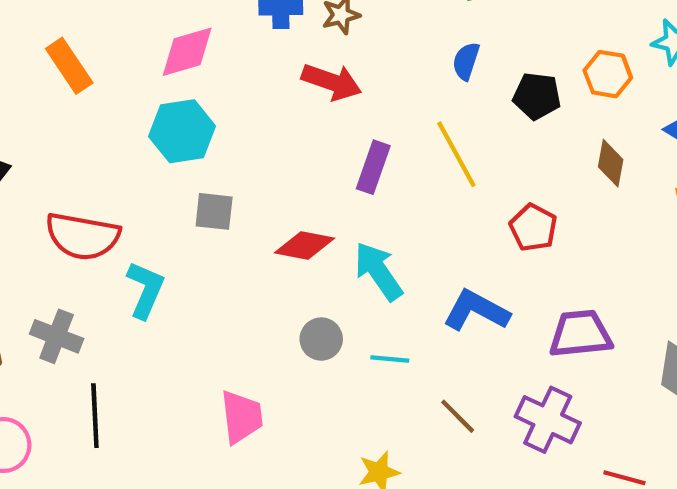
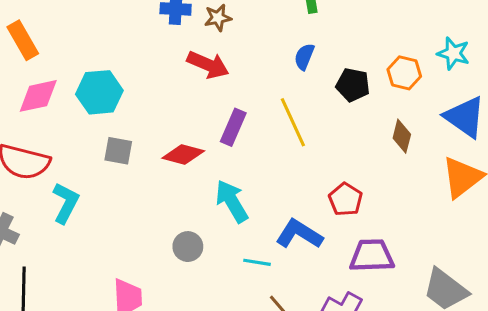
pink diamond: (187, 52) -> (38, 96), moved
red pentagon: (533, 228) -> (346, 199), moved
red diamond: (305, 246) -> (183, 155), moved
cyan line: (390, 359) -> (257, 262), moved

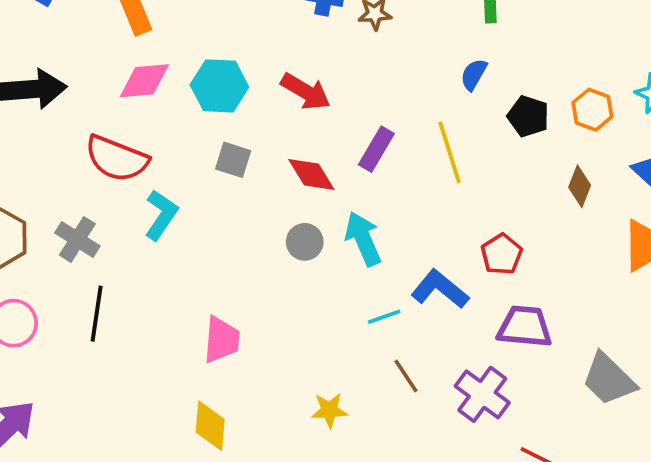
red arrow: (208, 65) -> (306, 92), moved
red diamond: (183, 155) -> (311, 175), turned 36
gray circle: (188, 247) -> (305, 242), moved
cyan line: (257, 262) -> (384, 317), turned -36

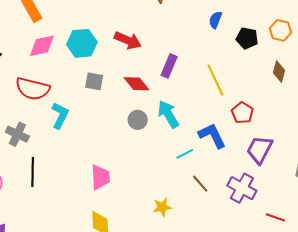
yellow line: (450, 152) -> (215, 80), moved
blue L-shape: (440, 289) -> (212, 136), turned 32
purple trapezoid: (525, 327) -> (260, 150), turned -60

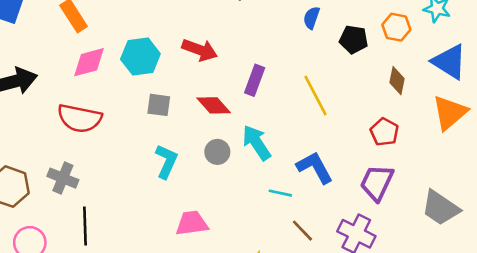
red pentagon: (242, 113) -> (384, 132), moved
cyan L-shape: (60, 115) -> (166, 161), moved
cyan line: (185, 154) -> (280, 193), turned 42
pink trapezoid: (100, 177) -> (192, 223), moved, turned -92

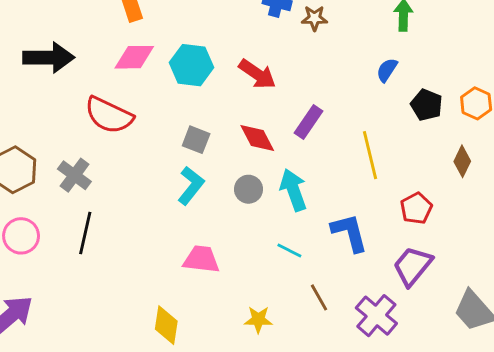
gray square: (159, 105) -> (196, 140), moved
red pentagon: (384, 132) -> (416, 208), moved
cyan line: (280, 193) -> (289, 250), moved

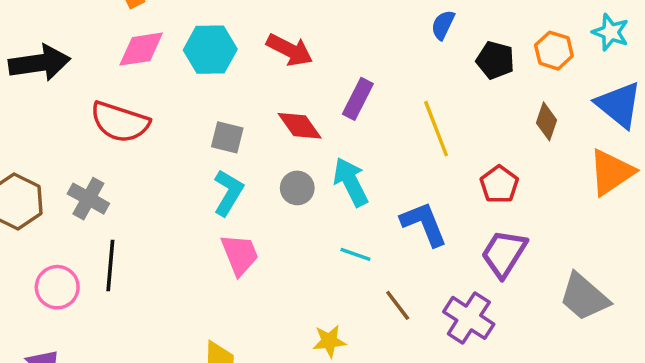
pink circle: (21, 236) -> (57, 287), moved
pink trapezoid: (201, 259) -> (240, 255), moved, turned 69

